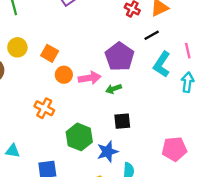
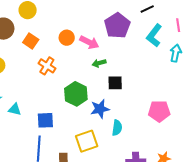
orange square: (50, 53) -> (31, 41), moved
pink arrow: (90, 78) -> (89, 42), turned 30
green arrow: (114, 89) -> (99, 63), moved
cyan triangle: (13, 151) -> (15, 109), moved

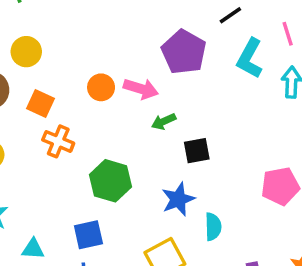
orange cross: (47, 66) -> (58, 141), moved
green hexagon: (76, 94) -> (110, 181), moved
cyan triangle: (15, 109) -> (33, 249), moved

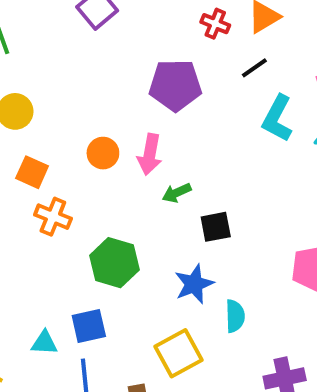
purple pentagon: (184, 52) -> (175, 85), moved, turned -30
pink arrow: (141, 89) -> (150, 154), turned 84
cyan triangle: (33, 249) -> (44, 343), moved

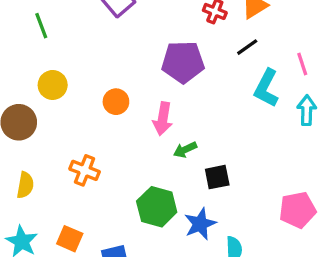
orange circle: (103, 153) -> (116, 102), moved
orange square: (32, 172) -> (70, 239), moved
green hexagon: (114, 263) -> (157, 207), moved

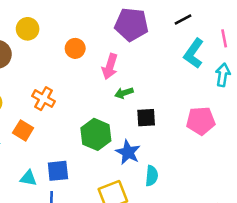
pink pentagon: (298, 210) -> (201, 121), moved
blue star: (200, 224) -> (128, 152), turned -30
orange square: (70, 239) -> (23, 130), moved

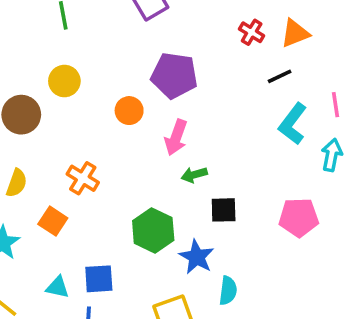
purple pentagon: (131, 24) -> (174, 75), moved

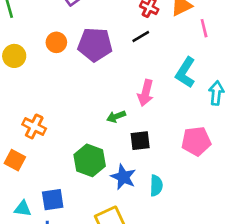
black line: (280, 76) -> (141, 37), moved
pink line: (335, 105) -> (204, 28), moved
orange circle: (129, 111) -> (56, 42), moved
pink arrow: (176, 137) -> (146, 93), moved
cyan semicircle: (228, 291) -> (156, 186), moved

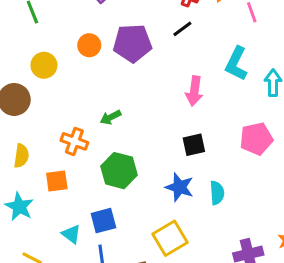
green arrow: (116, 117) -> (111, 117), moved
orange square: (15, 160) -> (57, 181), turned -30
green hexagon: (90, 160) -> (119, 171), moved
cyan triangle: (23, 209) -> (71, 234), turned 36

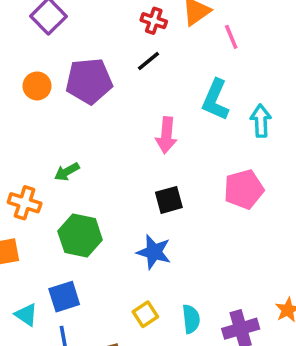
cyan semicircle: (217, 193) -> (191, 319), moved
yellow square: (170, 238) -> (145, 314), size x0.6

